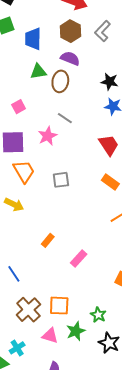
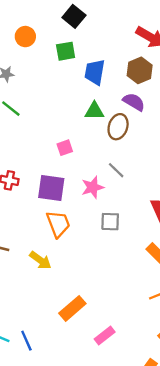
gray square: (61, 180) -> (110, 222), moved
orange rectangle: (48, 240) -> (72, 308), size x1.6

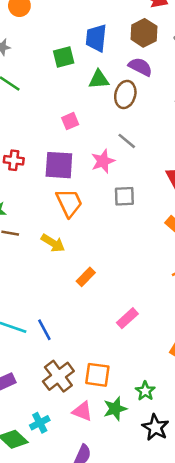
green square: (66, 51) -> (64, 57), moved
orange rectangle: (72, 308) -> (86, 277), moved, size x0.7

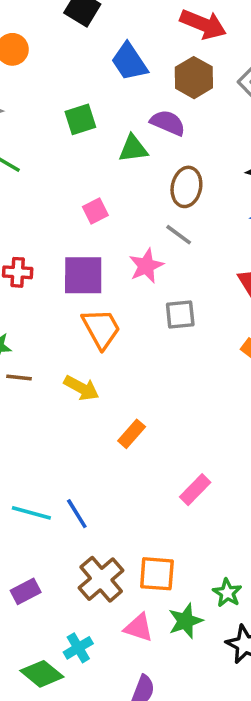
blue trapezoid: (96, 38) -> (129, 62), moved, turned -36
purple semicircle: (140, 67) -> (168, 123), moved
brown ellipse: (125, 94) -> (186, 187), moved

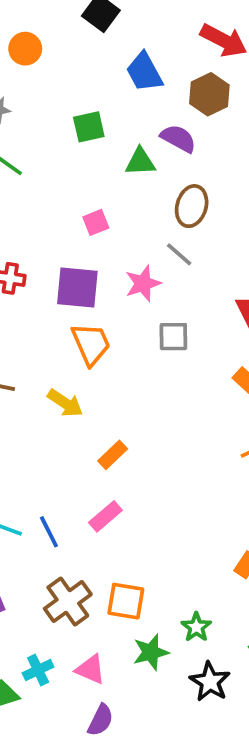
pink rectangle: (195, 490) -> (105, 516), moved
pink triangle: (139, 628) -> (90, 669), moved

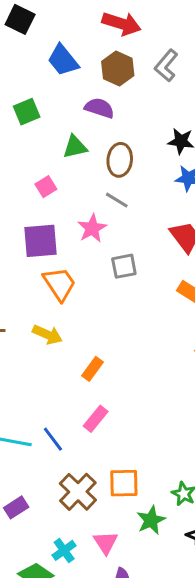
green triangle: (140, 162) -> (75, 147), moved
pink triangle: (90, 669) -> (106, 542), turned 44

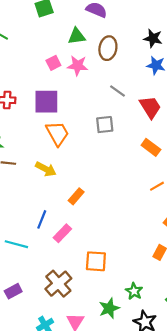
gray line: (117, 200) -> (118, 91), moved
pink star: (92, 228) -> (78, 66), moved, turned 30
pink rectangle: (96, 419) -> (62, 233), moved
blue line: (53, 439) -> (42, 219), moved, turned 54
orange square: (124, 483) -> (96, 261), moved

